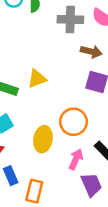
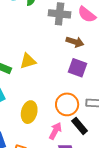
orange circle: (73, 122) -> (67, 104), moved

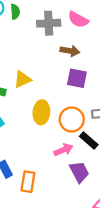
yellow ellipse: (29, 112) -> (41, 112), moved
pink arrow: (55, 131) -> (63, 150), turned 48

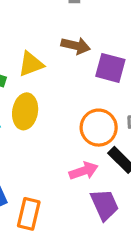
brown arrow: (70, 51) -> (76, 46), moved
yellow ellipse: (41, 112) -> (25, 111), moved

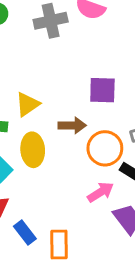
brown arrow: (76, 46) -> (72, 125), moved

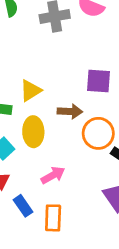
pink arrow: (101, 192) -> (53, 175), moved

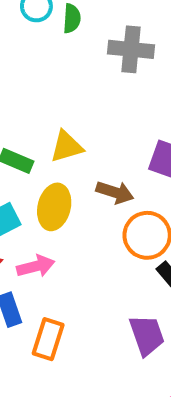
pink arrow: (53, 175) -> (36, 266), moved

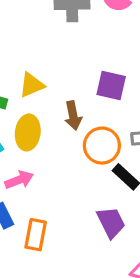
brown arrow: (115, 192) -> (73, 116), turned 68

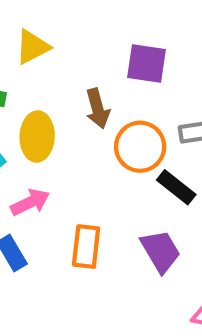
yellow triangle: (32, 85) -> (32, 47), moved
orange rectangle: (36, 235) -> (86, 247), moved

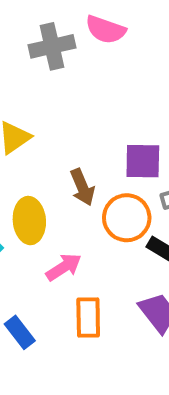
purple square: (147, 64) -> (143, 161), moved
pink arrow: (30, 202) -> (64, 267), moved

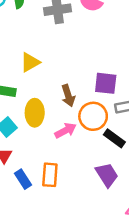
pink arrow: (64, 267) -> (66, 130), moved
orange rectangle: (88, 317) -> (50, 175), moved

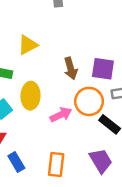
brown arrow: (68, 96) -> (71, 68), moved
orange rectangle: (50, 175) -> (56, 164), moved

